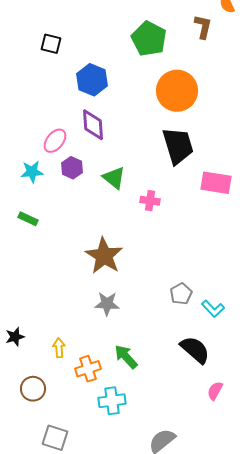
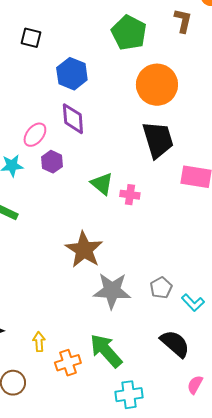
green triangle: (114, 178) -> (102, 184), moved
gray star: (107, 304) -> (112, 291), moved, size x1.5
green arrow: (126, 357) -> (106, 351), size x1.4
cyan cross: (112, 401) -> (129, 395), moved

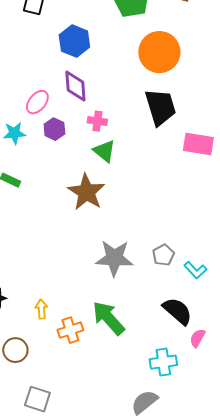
pink cross: (130, 195) -> (97, 121), moved
brown star: (84, 250) -> (86, 192), moved
pink semicircle: (195, 385) -> (197, 338), moved
cyan cross: (129, 395) -> (163, 362), moved

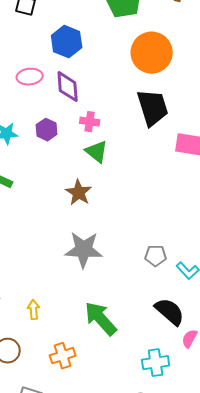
pink ellipse: (37, 102) -> (30, 77), moved, turned 45
brown star: (86, 192) -> (79, 193), size x0.7
gray pentagon: (163, 255) -> (156, 256), turned 30
gray star: (114, 258) -> (84, 250), moved
orange cross: (70, 330) -> (63, 356), moved

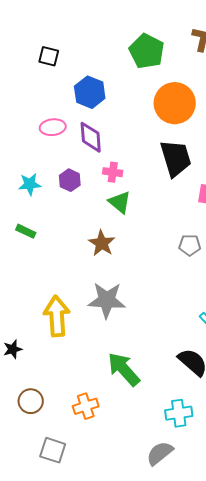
gray pentagon: (156, 256) -> (190, 245), moved
yellow arrow: (34, 310) -> (57, 316), moved, size x2.0

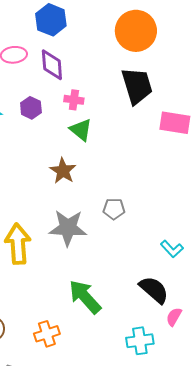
gray pentagon: (190, 245) -> (114, 209), moved

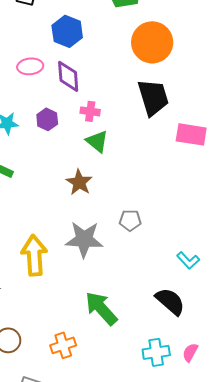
pink semicircle: (174, 317) -> (190, 352), moved

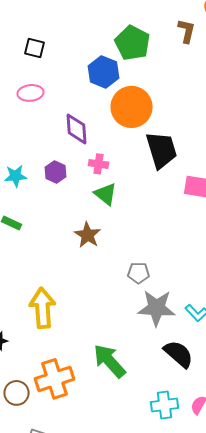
blue hexagon: (67, 31) -> (104, 72), moved
orange circle: (152, 42) -> (132, 107), moved
pink ellipse: (30, 66) -> (30, 93), moved
gray star: (84, 239) -> (156, 308), moved
orange cross: (63, 345) -> (54, 379), moved, size x1.5

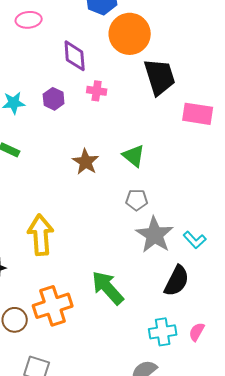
green triangle: (106, 194) -> (134, 156), moved
gray star: (156, 308) -> (155, 235), turned 30
black semicircle: (178, 354) -> (177, 281), turned 76

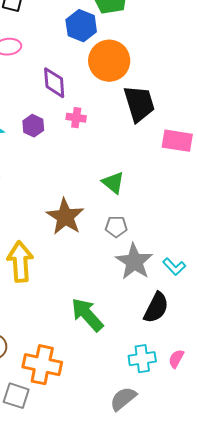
brown star: (86, 162) -> (65, 217), moved, size x1.4
orange cross: (53, 306) -> (42, 365), moved, turned 30

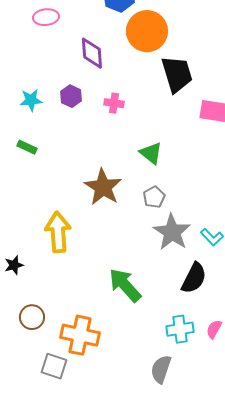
pink cross: (76, 118) -> (114, 103), moved
gray pentagon: (116, 227) -> (154, 197), turned -30
gray semicircle: (123, 399) -> (161, 369), turned -32

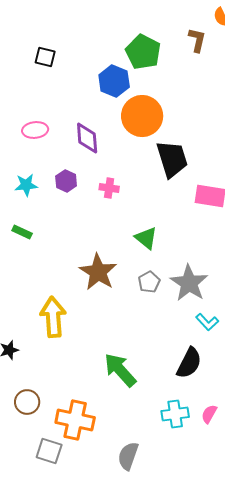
pink ellipse: (46, 17) -> (35, 130), moved
gray star: (172, 232) -> (189, 283), moved
gray semicircle: (161, 369) -> (128, 456), moved

